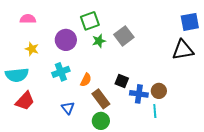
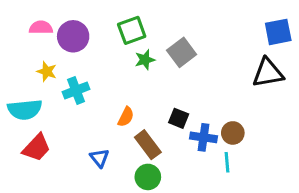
purple circle: (66, 40) -> (73, 36), moved
cyan cross: (61, 72) -> (76, 90), moved

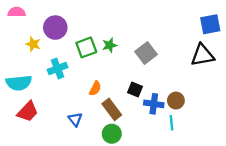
pink semicircle: (41, 27) -> (17, 12), moved
green square: (132, 30) -> (86, 47), moved
gray square: (182, 52) -> (146, 53), moved
yellow star: (47, 71) -> (33, 44), moved

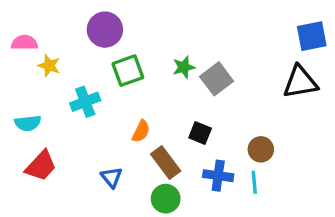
pink semicircle: (17, 12) -> (24, 43), moved
purple circle: (55, 28) -> (105, 30), moved
green star: (110, 45) -> (184, 67), moved
cyan semicircle: (19, 83) -> (28, 123), size x0.7
blue cross: (154, 104) -> (218, 176), moved

